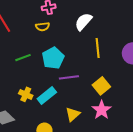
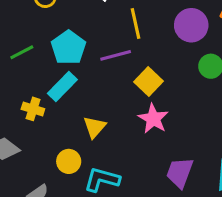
purple line: (69, 77) -> (116, 55), moved
cyan rectangle: (47, 95) -> (62, 87), moved
yellow triangle: (73, 114) -> (95, 127), moved

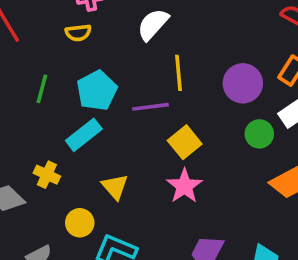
green line: (22, 52) -> (42, 89), turned -55
yellow cross: (33, 109) -> (47, 175), moved
yellow triangle: (95, 127) -> (115, 187), turned -30

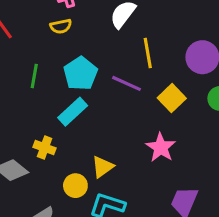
purple line: (150, 107) -> (127, 83), turned 36
yellow square: (185, 142) -> (172, 98), moved
yellow triangle: (115, 187) -> (103, 167), moved, turned 40

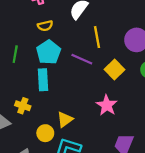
yellow semicircle: (61, 26) -> (45, 26), moved
cyan rectangle: (73, 112) -> (43, 80), turned -50

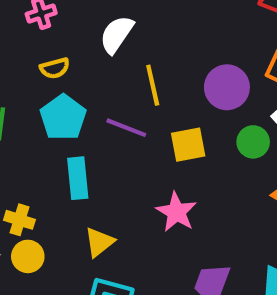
yellow square: (114, 70) -> (188, 145), turned 36
cyan rectangle: (43, 80) -> (78, 178), moved
yellow circle: (45, 133) -> (28, 256), moved

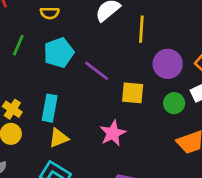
yellow semicircle: (55, 68) -> (50, 13), moved
yellow line: (153, 85) -> (141, 29), moved
cyan rectangle: (78, 178) -> (50, 108), moved

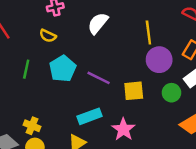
yellow semicircle: (50, 13) -> (48, 36), turned 35
yellow line: (141, 29) -> (148, 33), moved
cyan rectangle: (50, 108) -> (90, 116), moved, turned 70

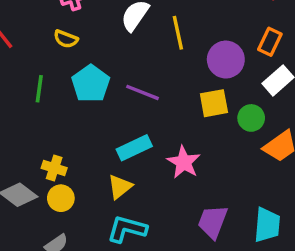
yellow line: (148, 33) -> (178, 33), moved
yellow square: (134, 91) -> (214, 103), moved
green circle: (171, 93) -> (251, 118), moved

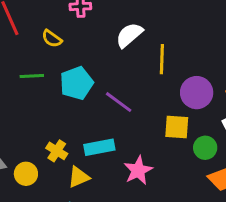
yellow semicircle: (66, 39) -> (52, 39), moved
green line: (39, 89) -> (32, 76), turned 65
yellow cross: (54, 168) -> (57, 151), moved

